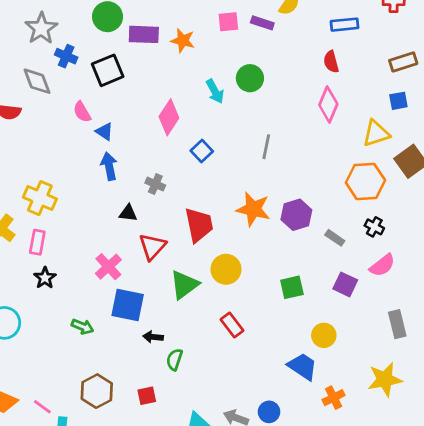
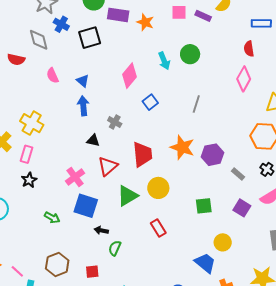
pink semicircle: (82, 112) -> (53, 76), moved

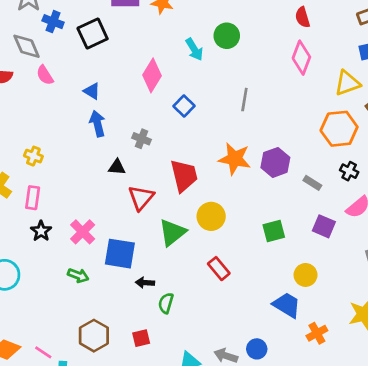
pink semicircle: (53, 76) -> (45, 75), moved
yellow cross: (32, 123) -> (33, 156), size x0.6
pink cross: (75, 177) -> (83, 232), moved

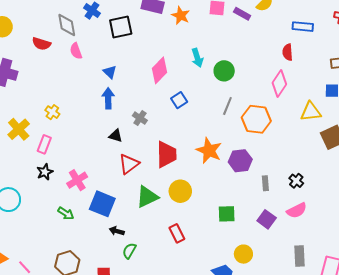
green circle: (227, 36) -> (224, 71), moved
orange hexagon: (339, 129) -> (256, 119), moved
gray rectangle: (312, 183) -> (265, 183), turned 40

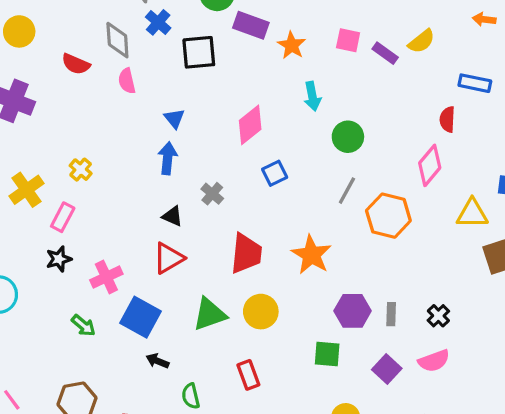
cyan arrow: (197, 58) -> (312, 96), moved
purple hexagon: (240, 161) -> (353, 311), moved
red triangle: (129, 164) -> (169, 258), moved
green semicircle: (129, 251) -> (191, 396), moved, turned -49

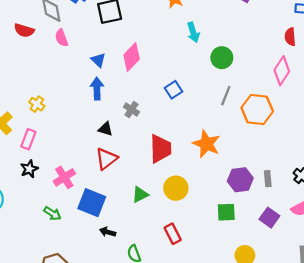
pink diamond: (250, 125) -> (132, 57), moved
green triangle: (210, 314) -> (140, 195), size x0.7

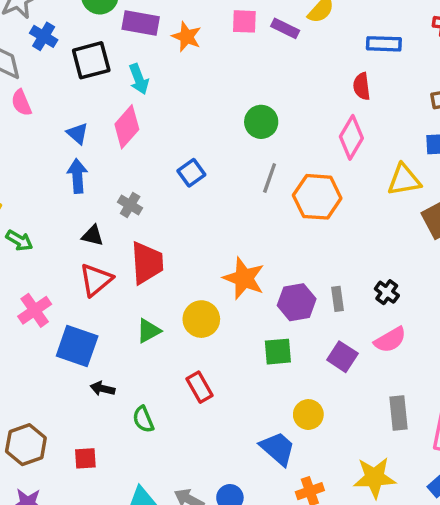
cyan arrow: (193, 32) -> (139, 79), moved
orange star: (206, 144) -> (244, 278), moved
red trapezoid: (161, 149) -> (147, 263), moved
green arrow: (52, 213) -> (19, 240), moved

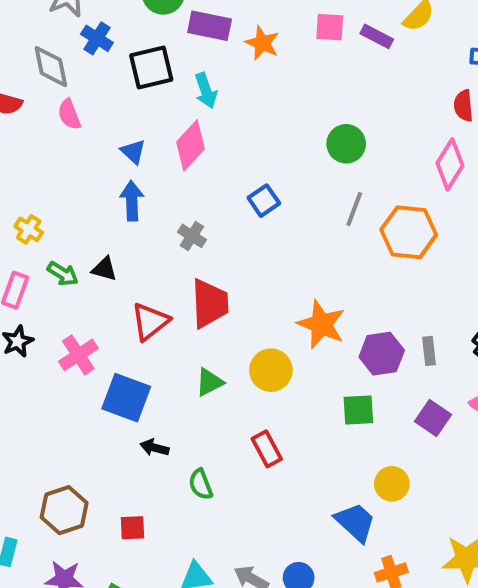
black triangle: (93, 236) -> (104, 269), moved

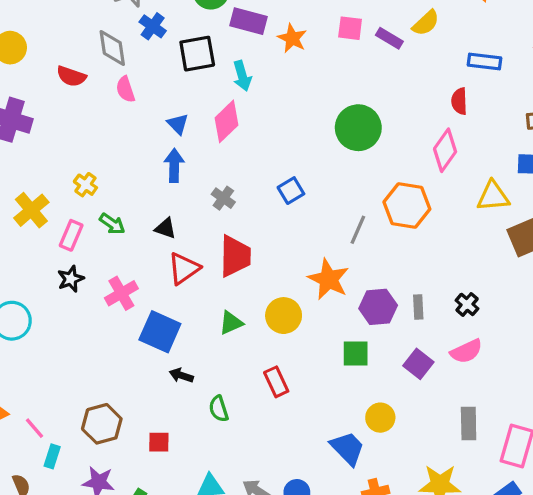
green circle: (346, 144) -> (358, 128), size x1.4
blue square: (264, 201) -> (291, 191), moved
gray line: (354, 209) -> (358, 230), moved
black triangle: (104, 269) -> (165, 228), moved

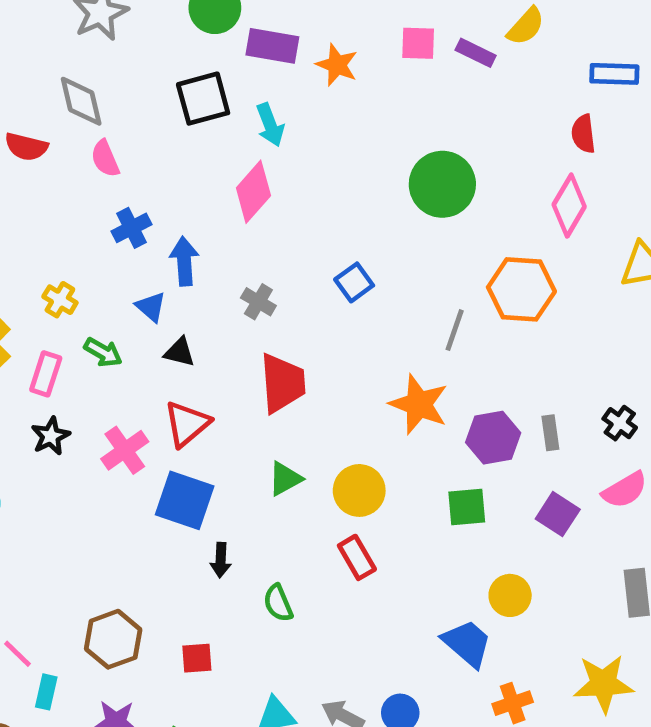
blue cross: (153, 26) -> (132, 228), moved, turned 32
blue triangle: (178, 124) -> (151, 307), moved
red triangle: (184, 268) -> (187, 424), moved
yellow circle: (284, 316) -> (359, 490), moved
black arrow: (181, 375) -> (221, 560), turned -100

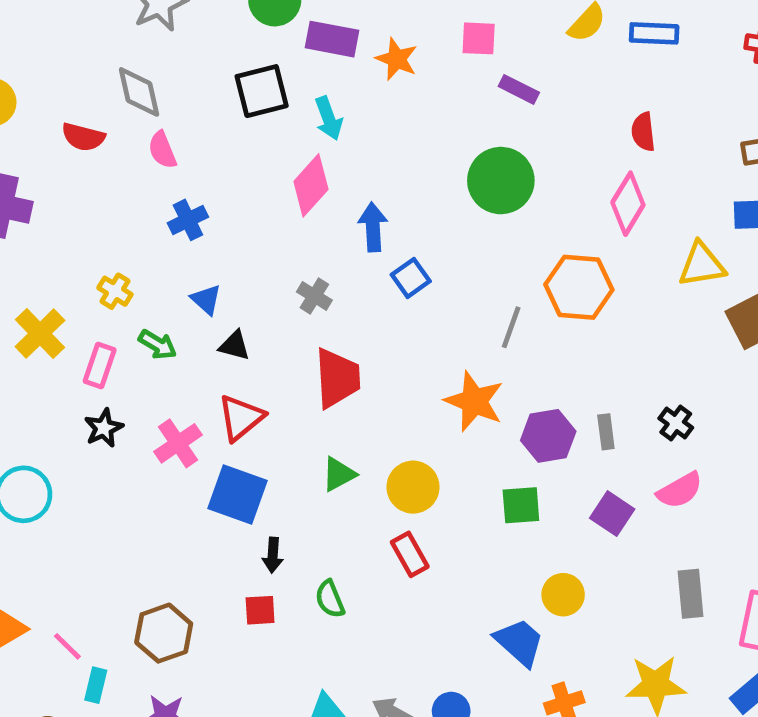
purple rectangle: (476, 53) -> (519, 89), moved
blue rectangle: (614, 74) -> (654, 33), moved
blue arrow: (184, 261) -> (373, 227), moved
red square: (197, 658) -> (260, 610), moved

